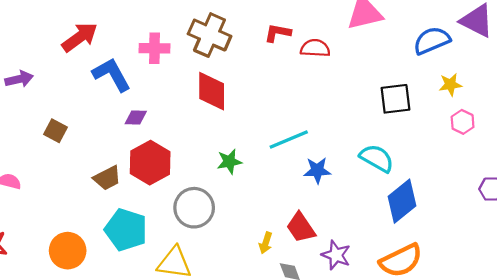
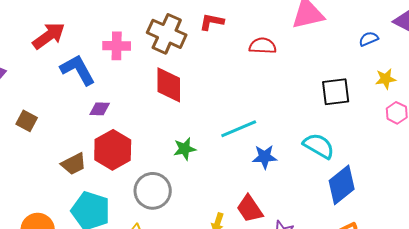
red L-shape: (278, 33) -> (212, 22), moved
blue semicircle: (432, 41) -> (369, 39), size x0.6

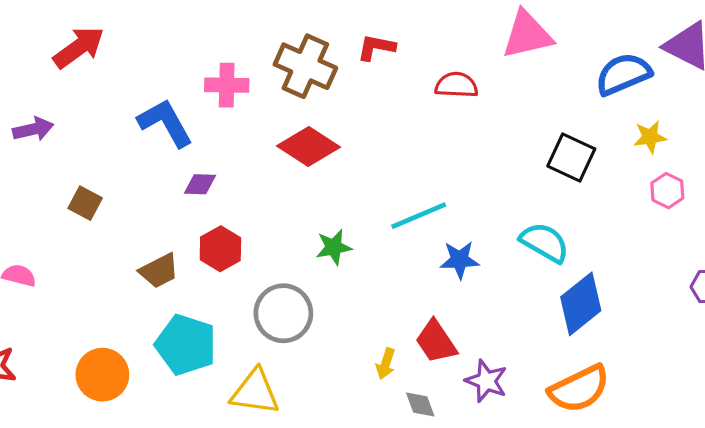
red arrow: (49, 36) -> (79, 47), moved
blue semicircle: (369, 39) -> (623, 74), size x1.8
red diamond: (169, 85) -> (309, 146), turned -57
black square: (336, 92) -> (571, 157), turned 32
red hexagon: (113, 150) -> (220, 249), size x0.7

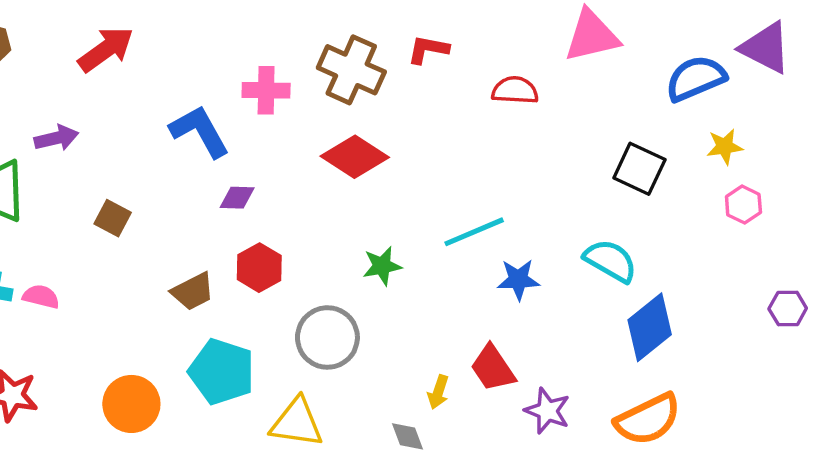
gray diamond: (420, 405) -> (408, 436), moved

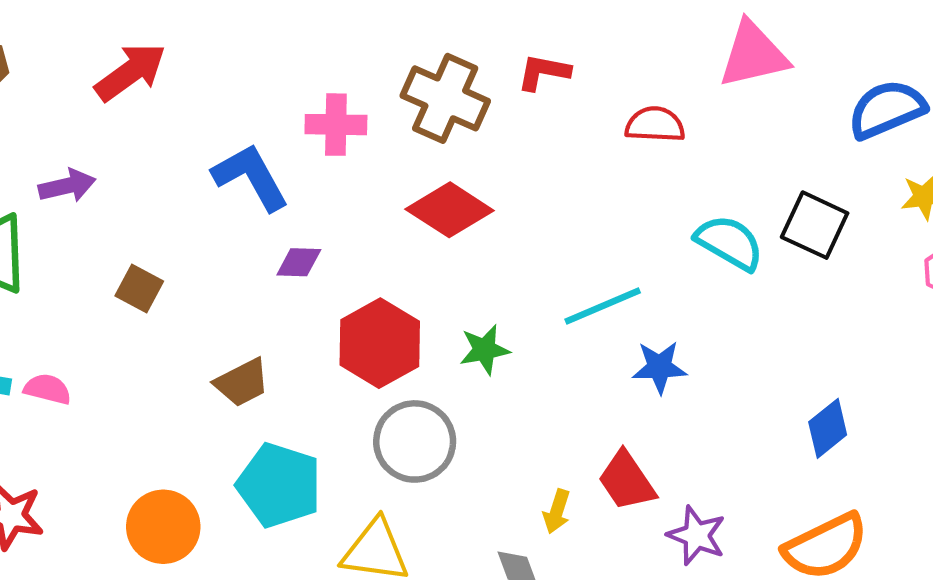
cyan semicircle: (610, 261) -> (729, 243), moved
red hexagon: (259, 268) -> (380, 343), moved, size x1.4
blue diamond: (650, 327) -> (828, 428), size x0.7

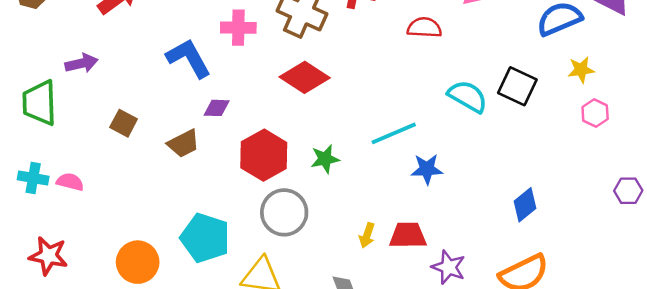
brown trapezoid: (242, 382) -> (184, 144), moved
red trapezoid: (627, 481) -> (408, 235), turned 123
yellow arrow: (557, 511) -> (367, 235), moved

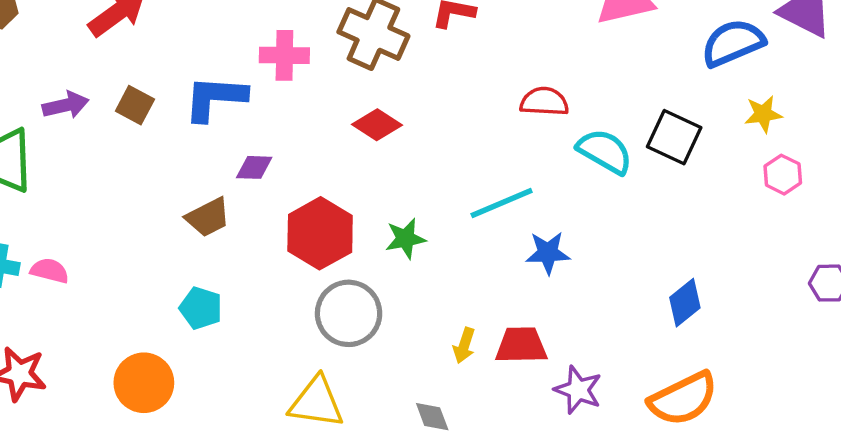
red semicircle: (424, 28) -> (544, 102), moved
blue L-shape: (189, 58) -> (215, 98), turned -57
red diamond: (305, 77) -> (377, 125), size x0.7
brown square: (124, 123) -> (135, 105), moved
cyan pentagon: (205, 238) -> (201, 308), moved, size x0.6

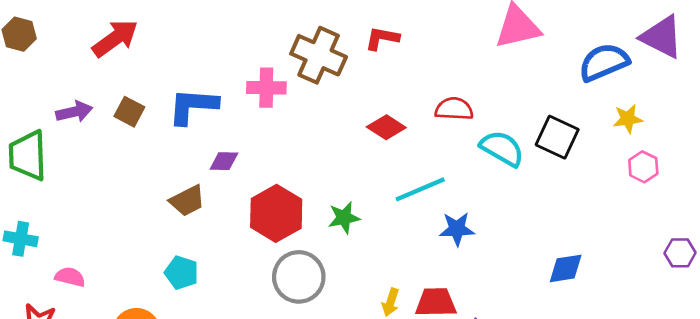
pink cross: (284, 55) -> (266, 88), moved
red diamond: (377, 125) -> (386, 127), moved
pink semicircle: (50, 271) -> (70, 277), moved
blue diamond: (685, 303) -> (566, 268), turned 30

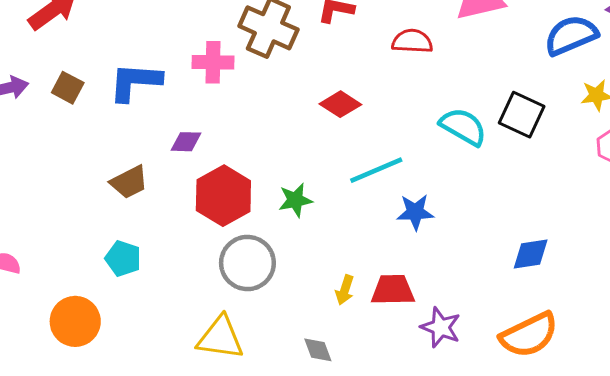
red semicircle: (454, 109) -> (412, 41), moved
purple diamond: (224, 161) -> (186, 142), moved

